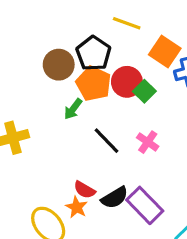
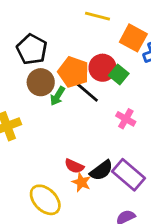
black pentagon: (94, 53) -> (32, 49), moved
brown circle: (59, 65) -> (41, 82), moved
black line: (106, 141) -> (87, 92), moved
orange star: (77, 207) -> (81, 182), moved

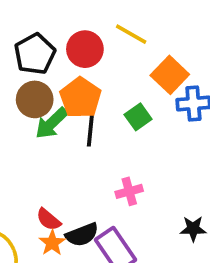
red circle: (103, 68) -> (85, 49), moved
black line: (87, 92) -> (91, 128), turned 40
green arrow: (58, 96) -> (52, 123), size x1.4
pink cross: (126, 119) -> (129, 191), moved, turned 30

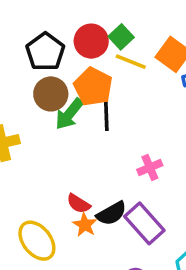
yellow line: (131, 34) -> (131, 62), moved
green square: (138, 117) -> (121, 37), moved

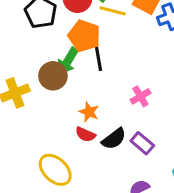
brown circle: (51, 94) -> (53, 76), moved
purple rectangle: (144, 223) -> (142, 143), size x0.7
orange star: (85, 225) -> (89, 112), moved

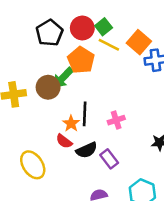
black line: (98, 57) -> (85, 114), moved

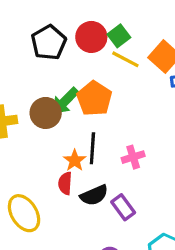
orange pentagon: (81, 60) -> (94, 99), moved
red semicircle: (64, 141) -> (65, 183), turned 56

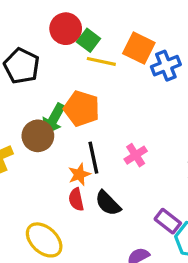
red circle: (91, 37) -> (66, 29), moved
orange star: (75, 160) -> (79, 174), turned 30
black semicircle: (94, 195) -> (108, 203), turned 84
purple rectangle: (123, 207) -> (168, 221), moved

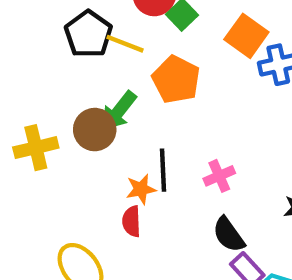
yellow line: (101, 61) -> (125, 44), moved
orange pentagon: (82, 108) -> (176, 80), moved
black semicircle: (108, 203) -> (229, 235), moved

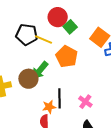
black pentagon: (88, 34) -> (27, 35), turned -30
pink cross: (219, 176) -> (85, 102), turned -32

